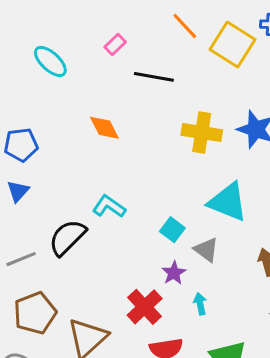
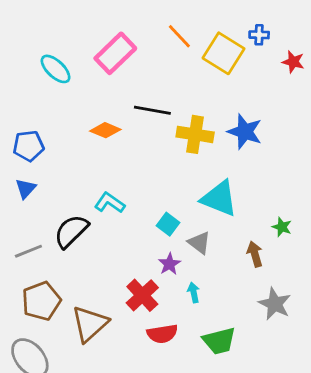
pink rectangle: (115, 44) -> (115, 53), size x2.0
black line: (154, 77) -> (152, 110), moved
orange diamond: (104, 128) -> (105, 130), turned -40

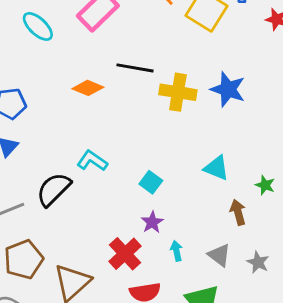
cyan triangle: (219, 199) -> (217, 168), moved, size x0.7
gray triangle: (199, 243) -> (219, 255), moved
gray star: (275, 304) -> (258, 262), size x0.7

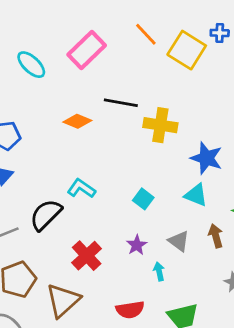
blue star: (228, 89) -> (206, 158), moved
cyan square: (151, 182) -> (143, 199), moved
red cross: (125, 254) -> (87, 256), moved
gray triangle: (219, 255) -> (179, 241), moved

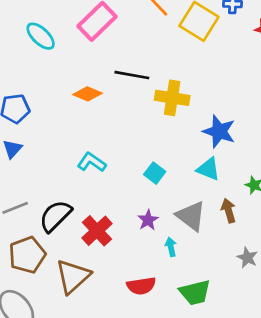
black semicircle: (46, 215) -> (55, 216), moved
gray triangle: (179, 241) -> (191, 216), size x1.4

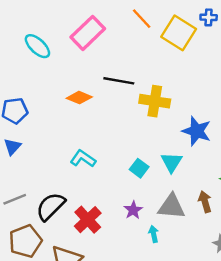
cyan triangle: (208, 169) -> (171, 162), moved, turned 40
gray triangle: (191, 216) -> (171, 206), turned -32

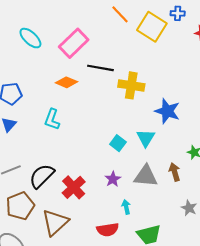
pink rectangle: (88, 33) -> (74, 43), moved
cyan L-shape: (83, 159) -> (52, 119), moved, turned -105
cyan arrow: (154, 234) -> (126, 207), moved

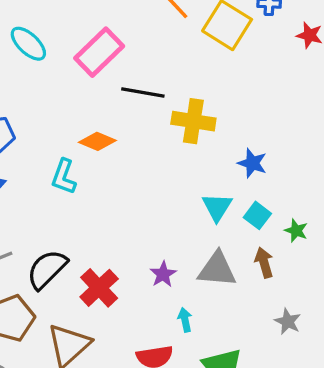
orange diamond: (66, 82) -> (97, 141), moved
blue star: (167, 111) -> (252, 163), size x0.7
cyan square: (118, 143) -> (257, 215), moved

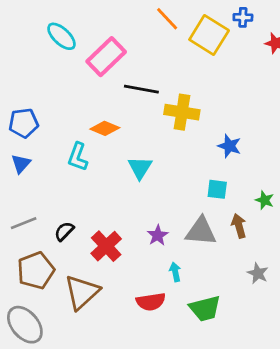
cyan ellipse: (28, 44) -> (61, 36), moved
cyan triangle: (217, 207) -> (140, 168), moved
cyan square: (257, 215) -> (217, 189), moved, turned -30
black semicircle: (47, 269) -> (64, 231), size x0.6

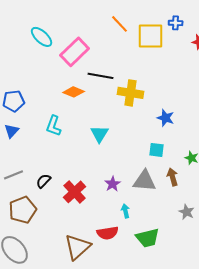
yellow square: (209, 35) -> (151, 36), turned -32
orange diamond: (105, 128) -> (74, 92), moved
brown triangle: (82, 292) -> (78, 247), moved

